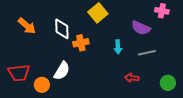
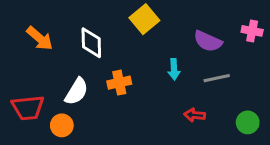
pink cross: (162, 11) -> (252, 31), moved
orange cross: (81, 43) -> (119, 83), moved
white semicircle: (62, 71) -> (77, 91), moved

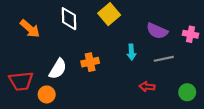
pink cross: (252, 31) -> (191, 34), moved
white diamond: (91, 43) -> (69, 19), moved

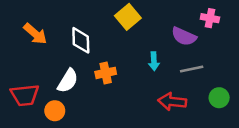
white diamond: (69, 19) -> (81, 40), moved
pink cross: (191, 34) -> (210, 18), moved
red arrow: (147, 87) -> (172, 102), size x1.5
green circle: (187, 92) -> (219, 98), moved

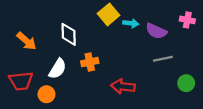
pink cross: (210, 18) -> (187, 20), moved
orange arrow: (35, 34) -> (27, 41), moved
cyan arrow: (154, 61) -> (131, 23), moved, turned -80
red arrow: (172, 102) -> (123, 86), moved

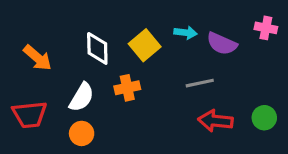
yellow square: (109, 14) -> (145, 45), moved
gray line: (163, 59) -> (200, 83), moved
red arrow: (123, 86) -> (215, 121), moved
orange circle: (46, 94) -> (82, 133), moved

